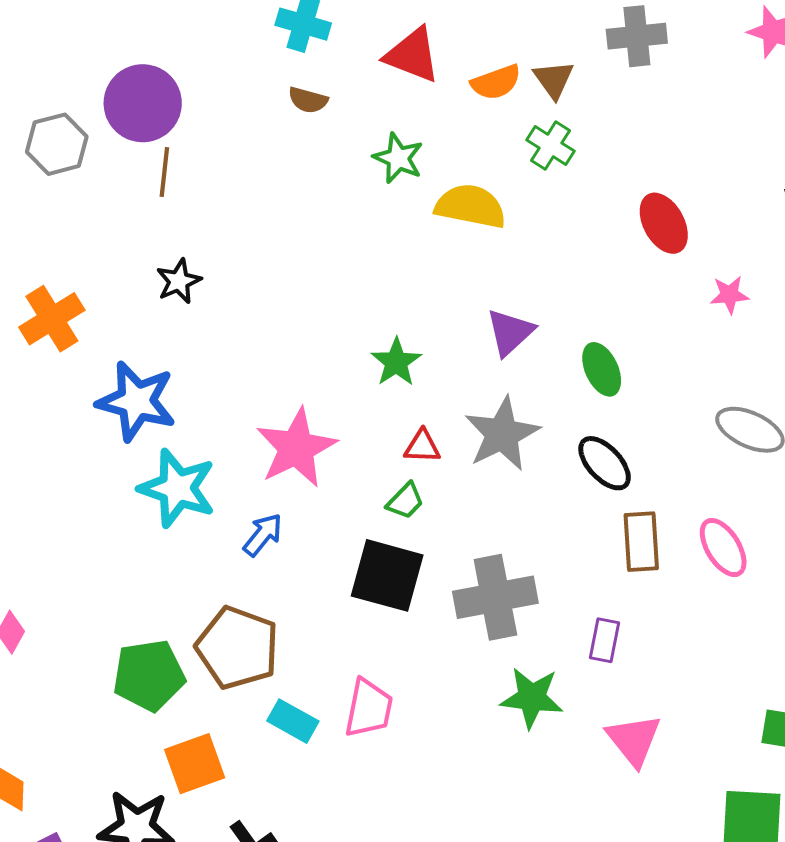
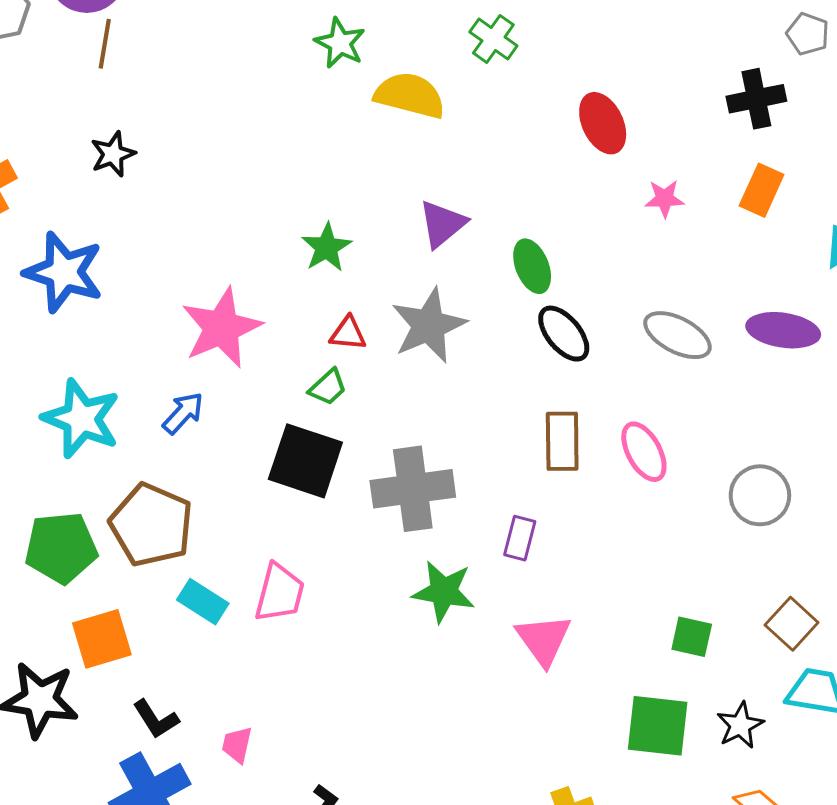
black ellipse: (605, 463) -> (564, 334), moved
cyan star: (177, 488) -> (81, 419), moved

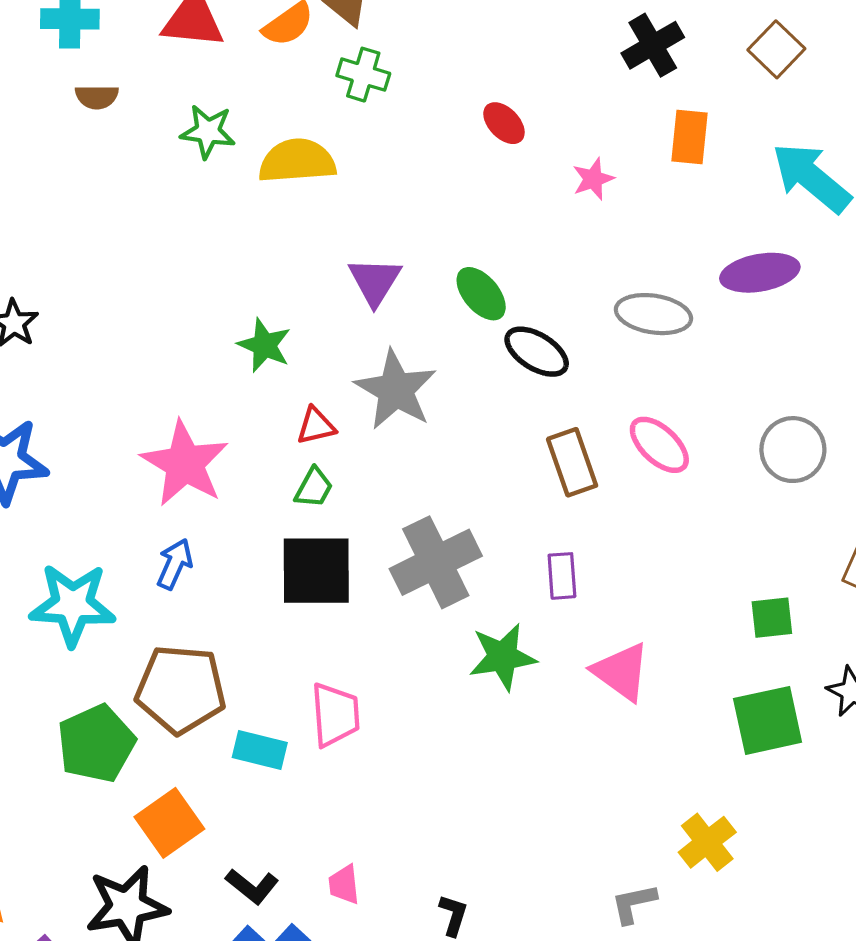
red ellipse: (603, 123) -> (504, 123), size x0.7

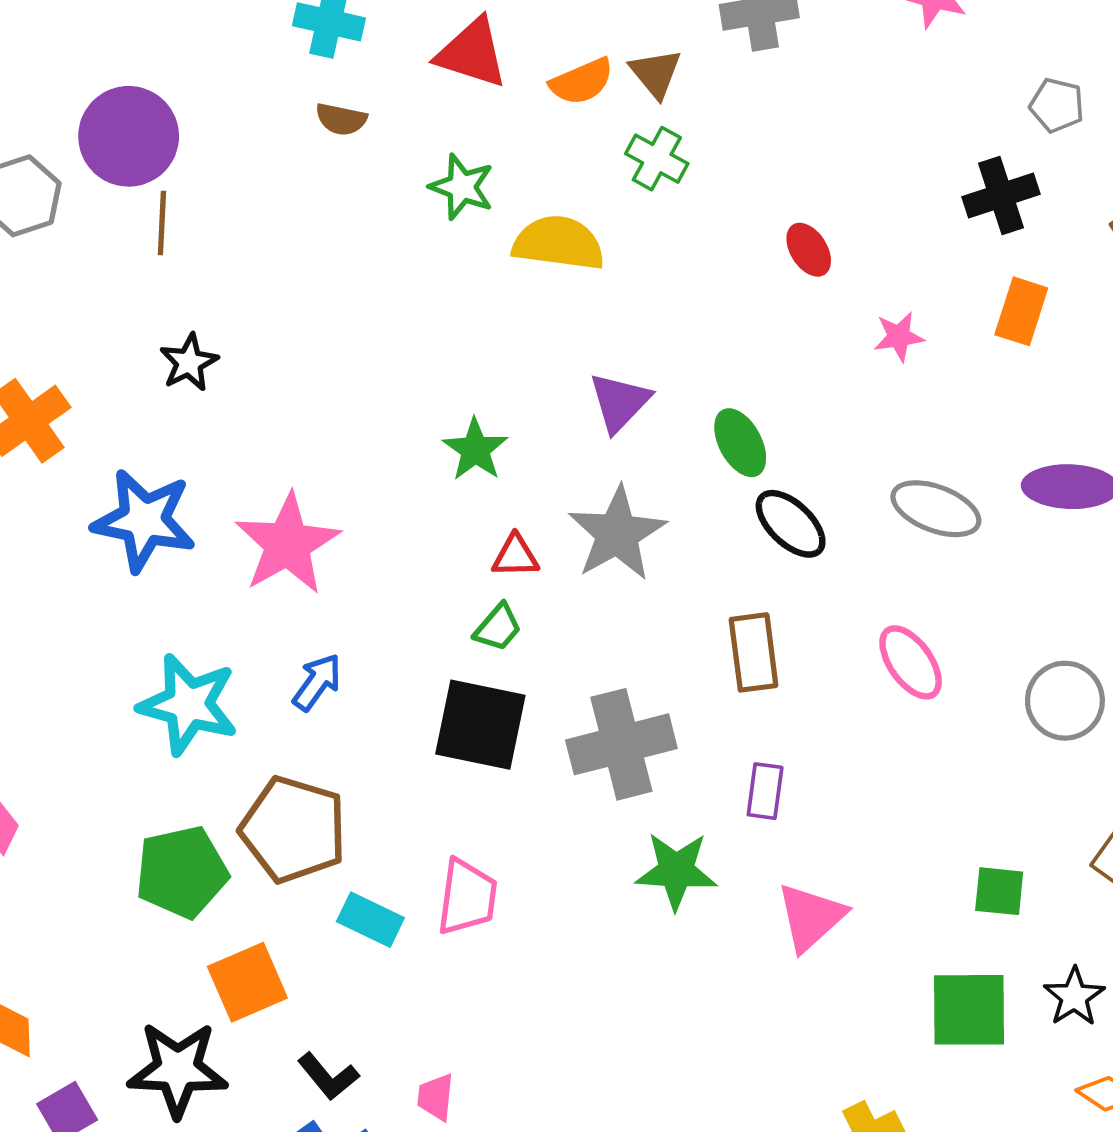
brown rectangle: (572, 462) -> (754, 652), moved
pink star: (185, 464) -> (287, 544), moved
pink triangle: (621, 672) -> (811, 917), turned 30

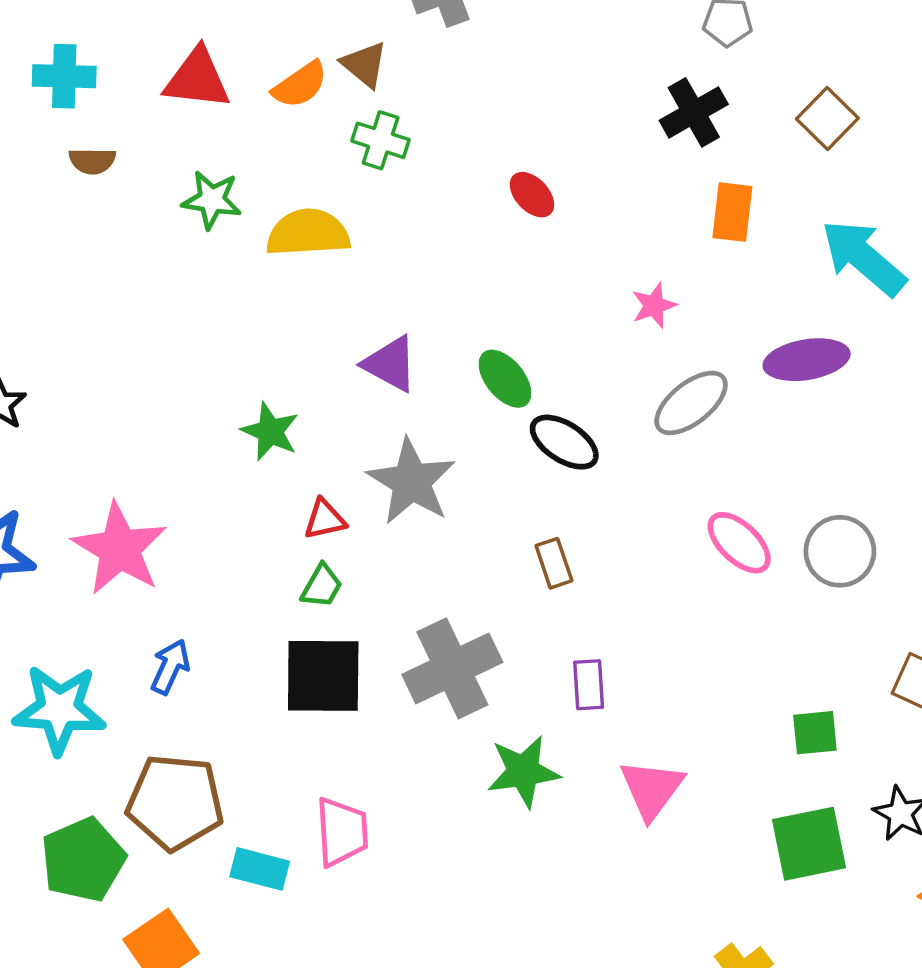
pink star: (899, 337) -> (654, 305), moved
purple triangle: (619, 402) -> (390, 364), turned -34
gray ellipse: (936, 509) -> (691, 403), turned -48
brown rectangle: (754, 652) -> (554, 563), size x0.7
pink ellipse: (911, 662) -> (739, 543), moved

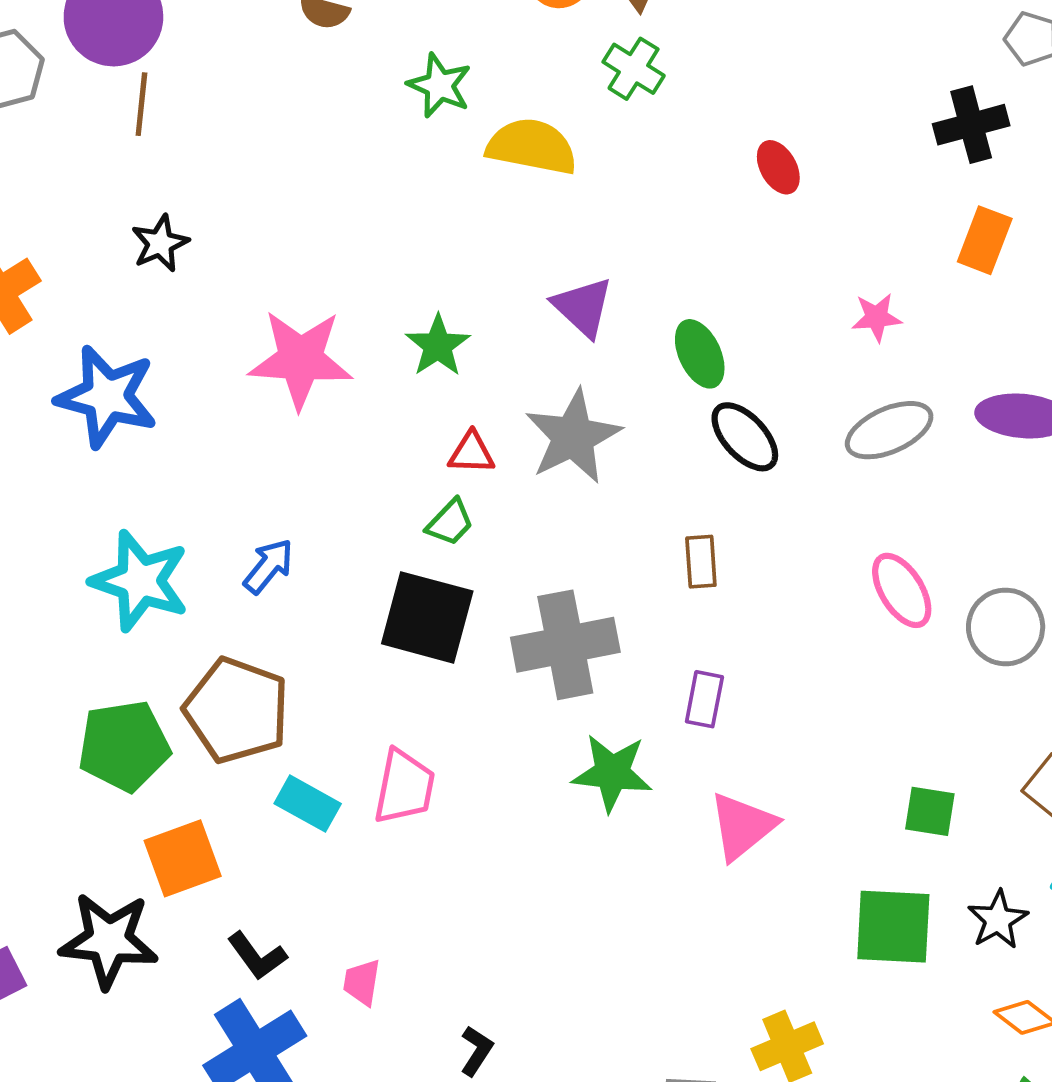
pink star: (119, 549) -> (300, 359), moved, turned 30

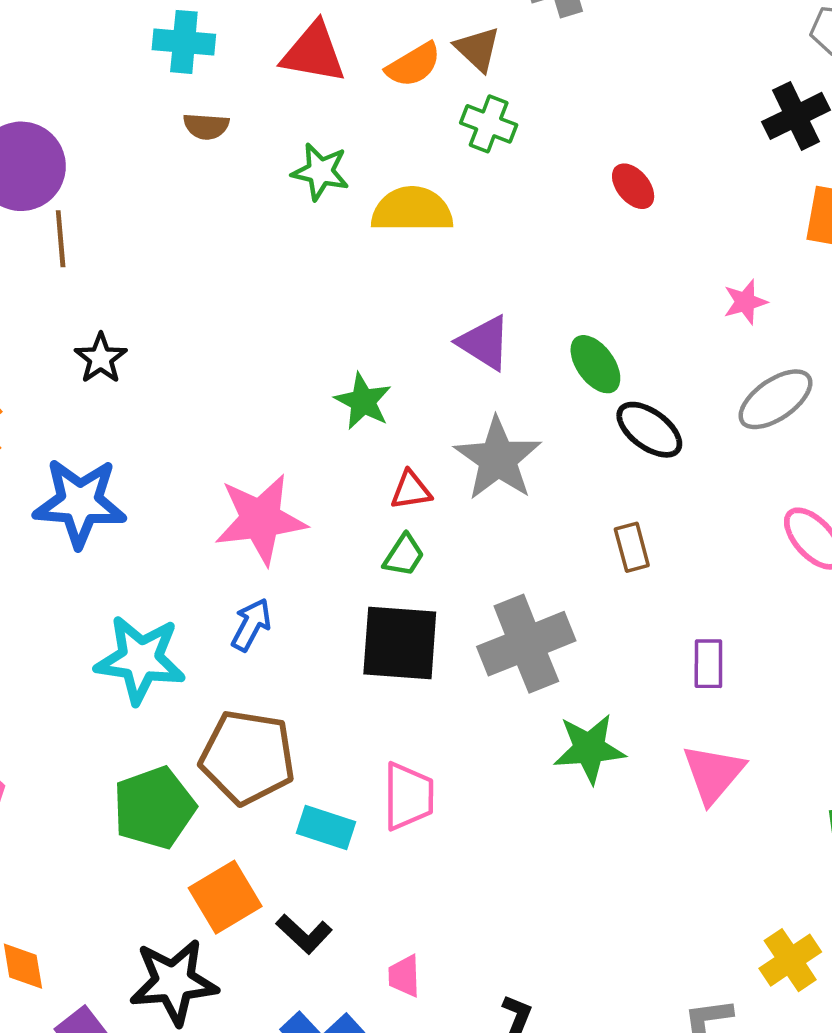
pink star: (300, 359) -> (260, 519), moved
purple rectangle: (704, 699) -> (708, 664), moved
black L-shape: (257, 956) -> (304, 934), moved

